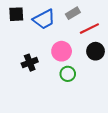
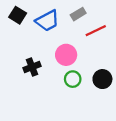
black square: (16, 14) -> (18, 15), turned 35
black circle: (95, 51) -> (102, 79), moved

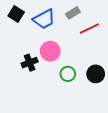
pink circle: (66, 55) -> (50, 51), moved

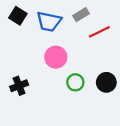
blue trapezoid: (44, 19) -> (49, 22), turned 40
black cross: (30, 63) -> (19, 86), moved

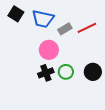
gray rectangle: (81, 15) -> (65, 29), moved
black cross: (19, 86) -> (46, 73), moved

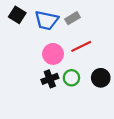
red line: (87, 28) -> (81, 46), moved
gray rectangle: (65, 29) -> (73, 18), moved

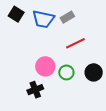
pink circle: (53, 54) -> (45, 66), moved
black cross: (50, 79) -> (35, 90), moved

